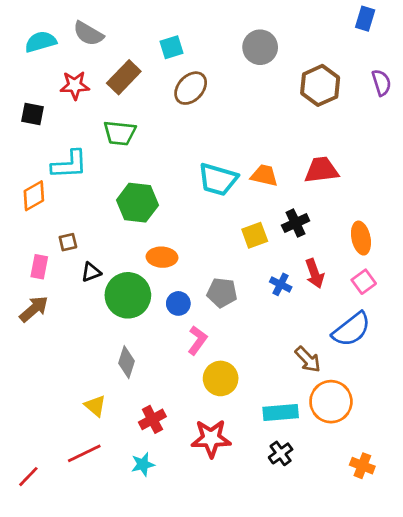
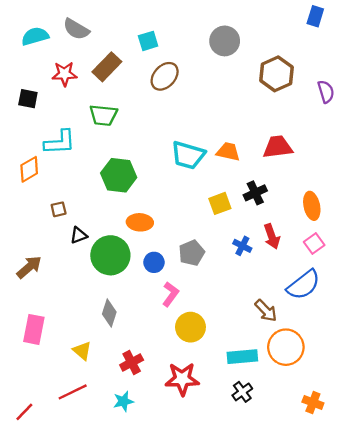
purple semicircle: (381, 83) -> (326, 92), moved
pink rectangle: (39, 267) -> (34, 329), moved, size x1.4
gray pentagon: (222, 293) -> (192, 253), turned -30

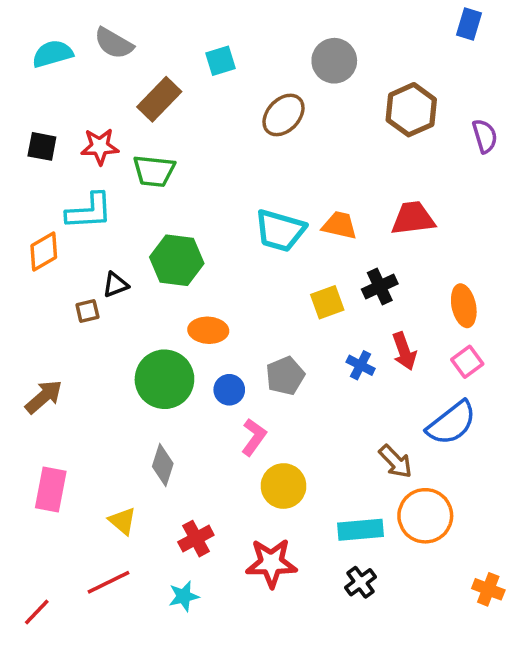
red star: (64, 74) -> (100, 146), moved
brown ellipse: (165, 76) -> (284, 115), moved
black triangle: (79, 235) -> (115, 285), moved
orange cross: (313, 403) -> (488, 589), moved

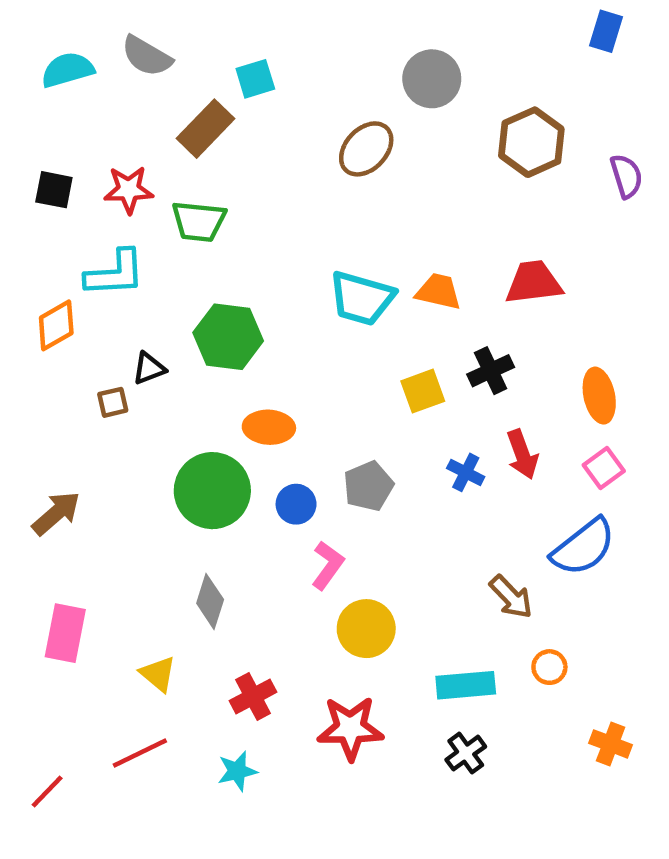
cyan square: (220, 61) -> (255, 79), moved
orange circle: (425, 516) -> (549, 667), size x0.5
orange cross: (488, 589) -> (611, 744), moved

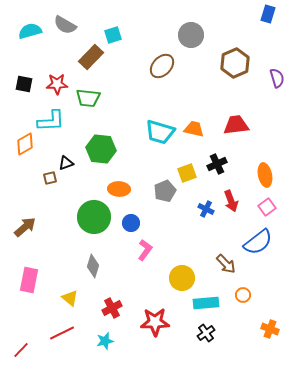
gray pentagon: (368, 486) -> (165, 191), moved
yellow circle: (366, 629) -> (182, 278), moved

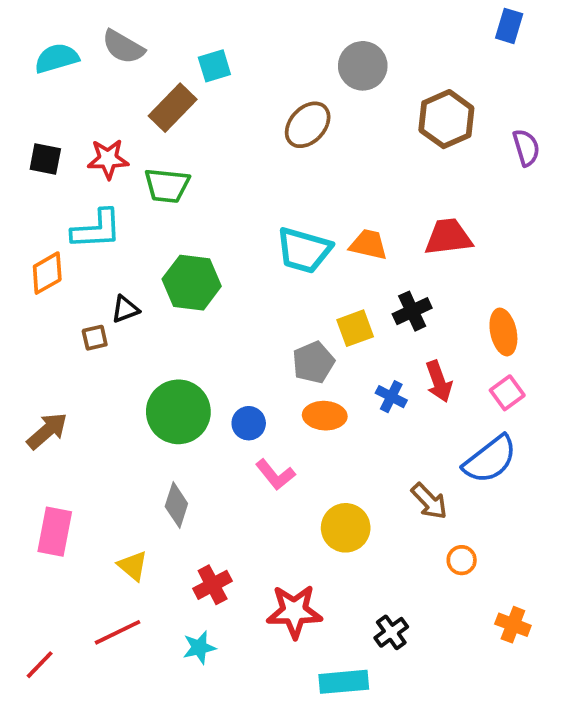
orange ellipse: (119, 189) -> (325, 416), moved
pink L-shape: (145, 250) -> (275, 475), turned 105
cyan rectangle: (206, 303) -> (344, 682), moved

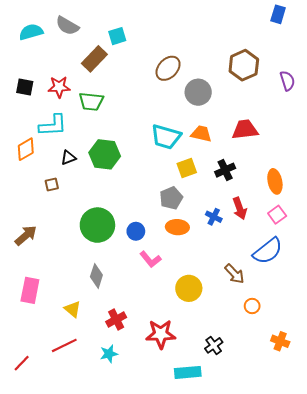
gray circle: (363, 66) -> (198, 92), moved
black triangle: (125, 309) -> (68, 158), moved
yellow square: (355, 328) -> (187, 168), moved

